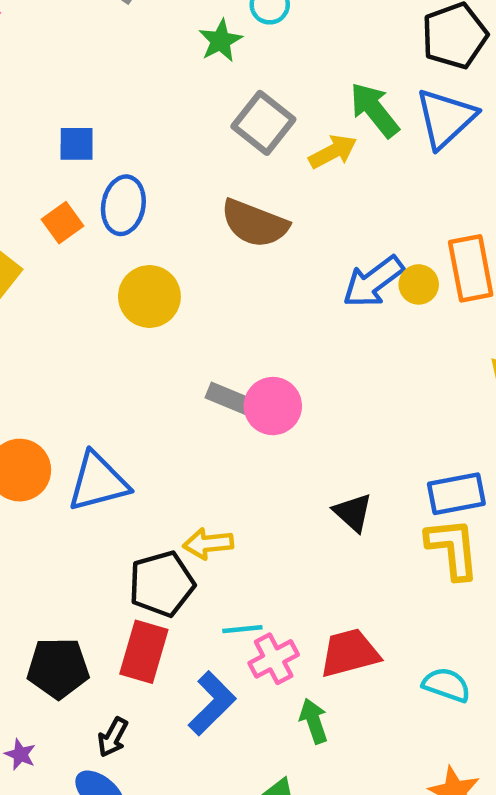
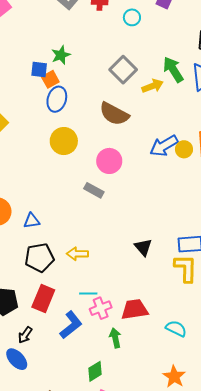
green star: (221, 41) -> (61, 55), moved
orange square: (63, 223) -> (50, 79), moved
pink circle: (273, 406) -> (109, 161), moved
blue triangle: (98, 482) -> (32, 221), size x0.6
black pentagon: (162, 584) -> (39, 258), moved

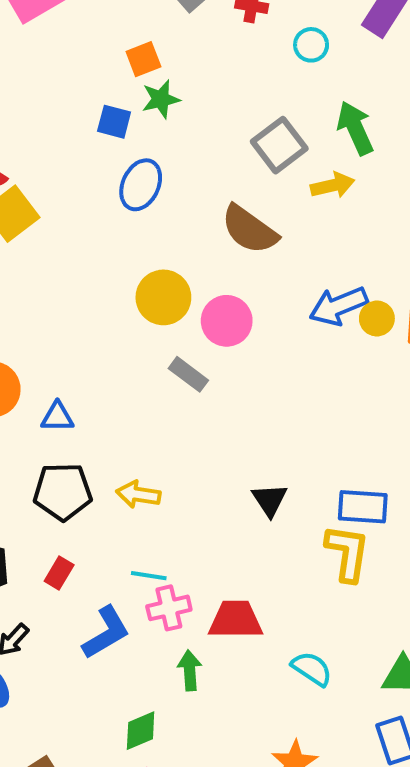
green arrow: (173, 70) -> (355, 128), moved
orange square: (50, 79) -> (143, 59), moved
yellow circle: (64, 141) -> (163, 297), moved
red rectangle: (43, 299) -> (59, 573), size x0.6

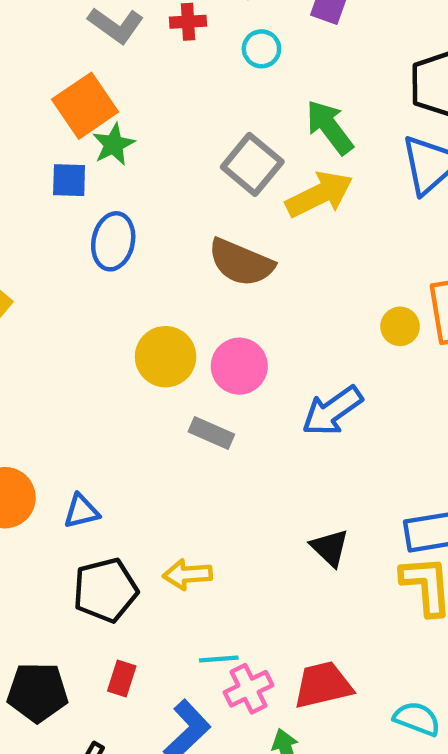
orange square: (143, 59) -> (85, 106), size x1.6
yellow arrow: (333, 185) -> (319, 194), size x1.4
blue arrow: (338, 306) -> (332, 411), moved

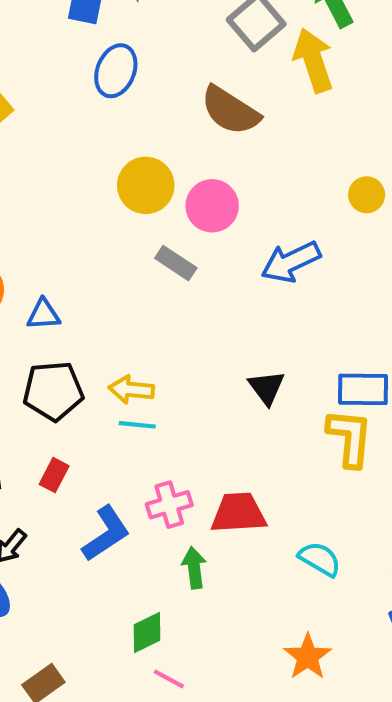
yellow arrow: (319, 194) -> (313, 60), turned -92
cyan line: (219, 659) -> (137, 425), moved

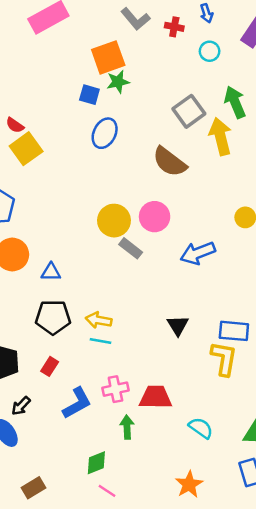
yellow circle: (146, 185) -> (114, 221), moved

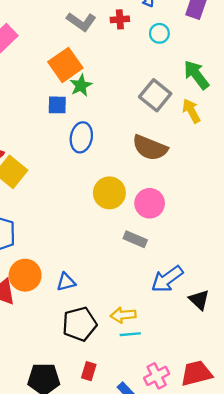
yellow arrow: (220, 136) -> (191, 111), size x0.7
yellow circle: (114, 221) -> (109, 193), moved
blue arrow: (198, 253) -> (167, 279), moved

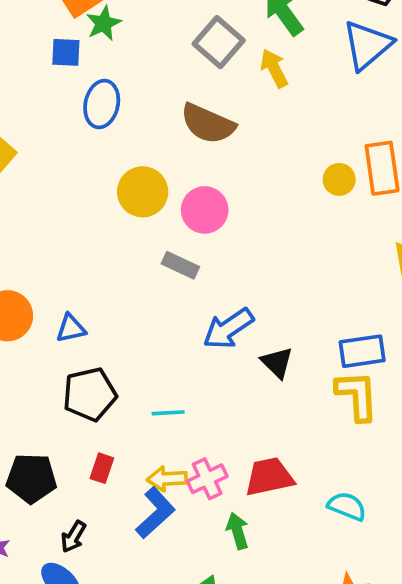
yellow arrow: (123, 315) -> (167, 479), moved

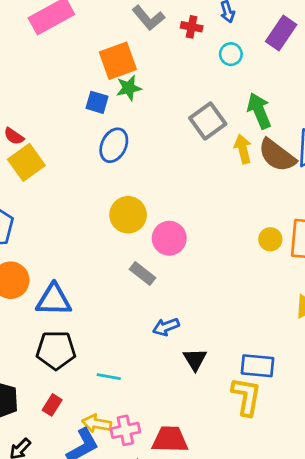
brown semicircle: (208, 124) -> (277, 155), moved
blue triangle: (71, 328) -> (54, 300), size x1.6
blue arrow: (228, 329) -> (166, 327), size x0.7

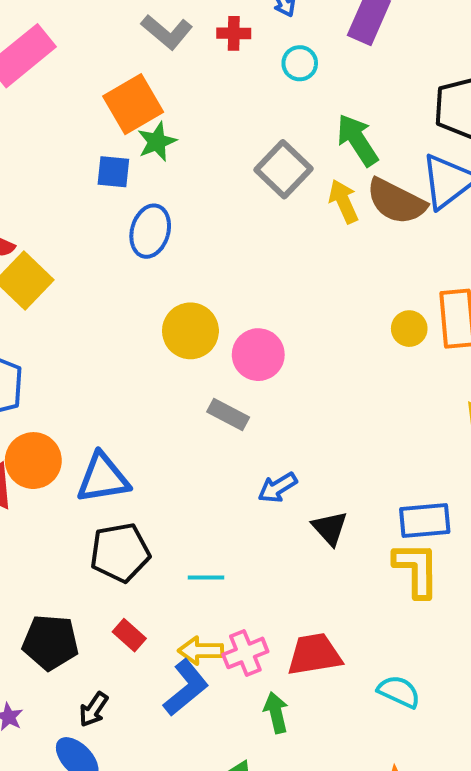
red rectangle: (52, 405) -> (129, 635), turned -70

